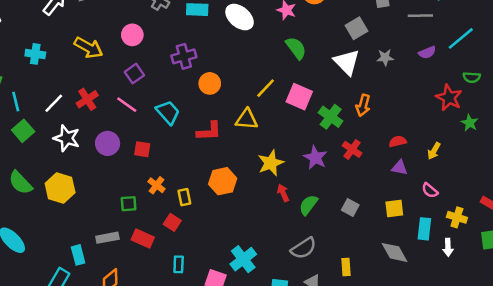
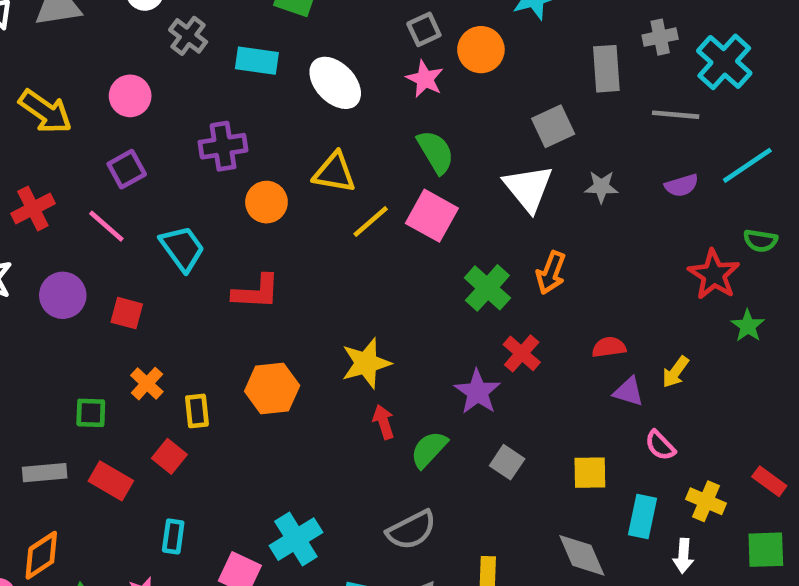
pink square: (299, 97) -> (432, 216), moved
yellow triangle: (247, 119) -> (334, 173), moved
purple star: (315, 158) -> (477, 392), moved
purple triangle: (399, 168) -> (629, 392), moved

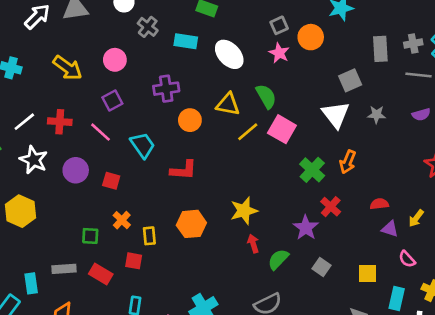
gray cross: (660, 37) -> (413, 43), moved
green semicircle: (436, 152) -> (266, 96), moved
red cross: (33, 209) -> (60, 122), turned 30
red square: (169, 456) -> (134, 261), turned -30

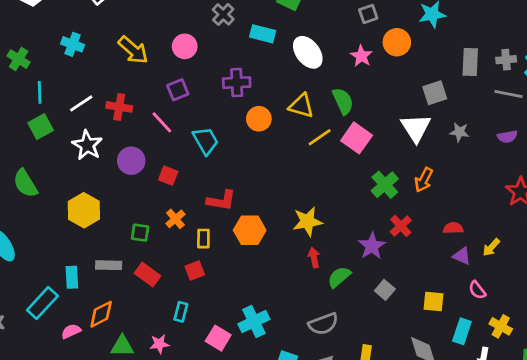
gray square: (279, 25) -> (368, 14), moved
red L-shape: (183, 170) -> (221, 200), moved
yellow hexagon: (21, 211) -> (84, 210), moved
red square: (134, 261) -> (195, 270), moved, turned -36

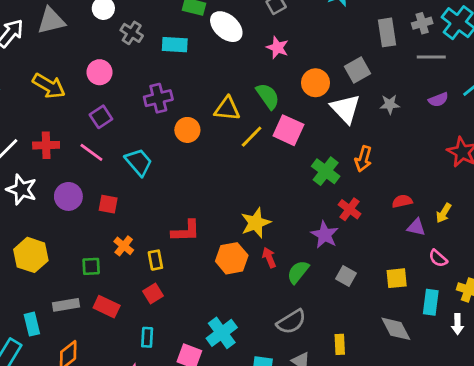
orange circle: (397, 42) -> (315, 83), moved
white ellipse: (308, 52) -> (226, 27), moved
red L-shape: (221, 200) -> (186, 231), moved
orange hexagon: (250, 230) -> (232, 258), moved

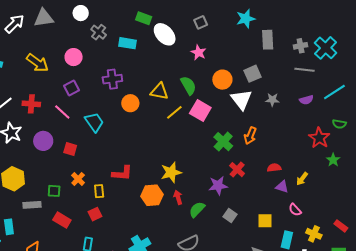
gray rectangle: (387, 32) -> (268, 40), moved
purple star: (325, 235) -> (218, 186), turned 30
gray rectangle: (66, 305) -> (32, 205), moved

